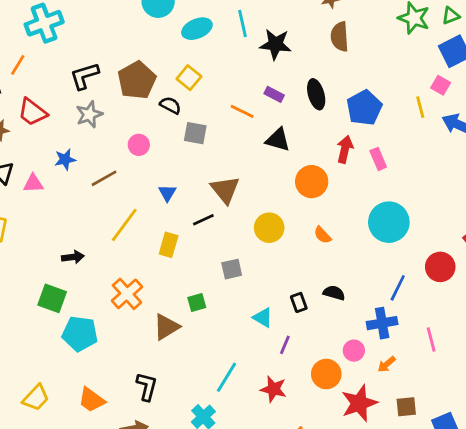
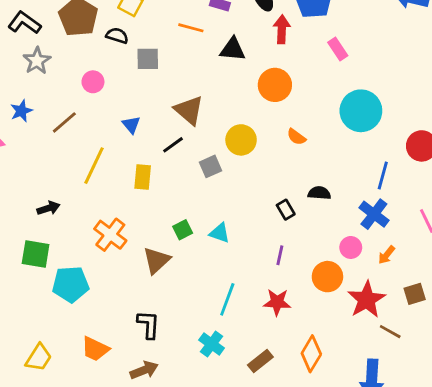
black L-shape: (84, 76) -> (24, 23), turned 64
red arrow: (345, 149) -> (282, 29), moved
gray square: (232, 269) -> (211, 166), moved
cyan triangle: (263, 318) -> (220, 233), moved
blue cross: (382, 323) -> (374, 214), turned -32

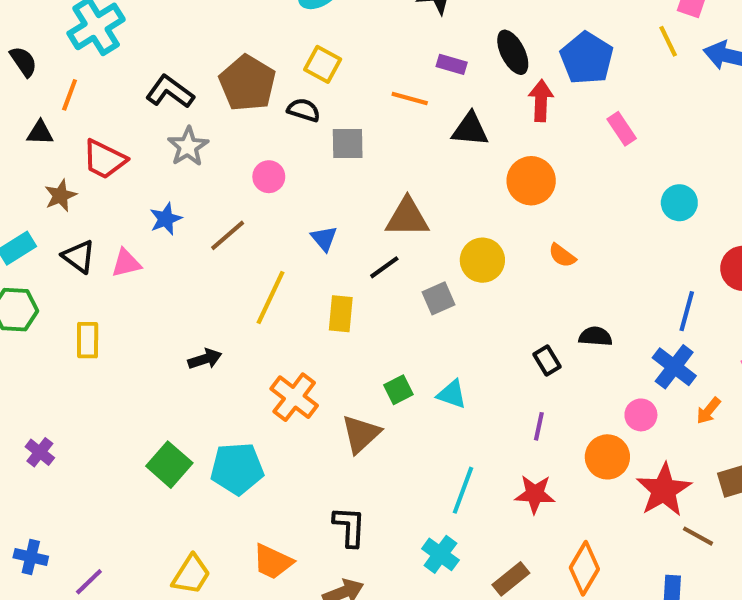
brown triangle: (189, 110) -> (407, 217), turned -40
cyan circle: (361, 111) -> (679, 203), moved, size x0.6
green square: (36, 254) -> (169, 465), moved, turned 32
orange arrow: (387, 255) -> (708, 411), moved

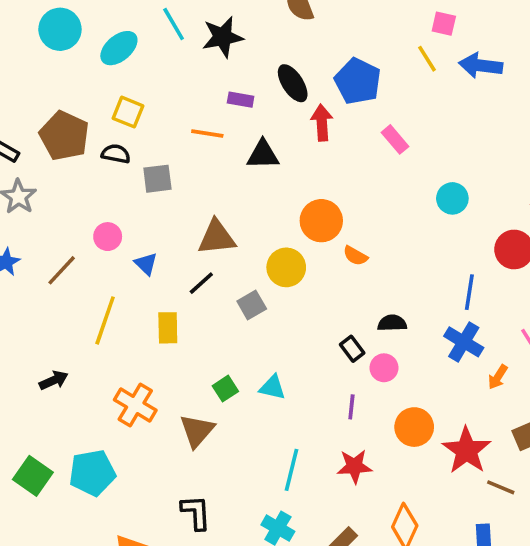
pink circle: (269, 177) -> (108, 237), moved
orange circle: (531, 181) -> (321, 221), moved
pink circle: (641, 415) -> (384, 368), moved

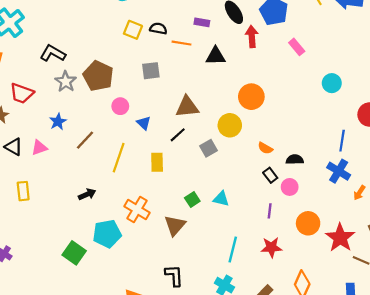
brown pentagon: (64, 136) -> (98, 76), moved
black semicircle: (116, 154) -> (158, 29), moved
orange semicircle: (355, 256) -> (265, 148), moved
brown line: (62, 270) -> (85, 140), moved
cyan pentagon: (92, 473) -> (107, 234), moved

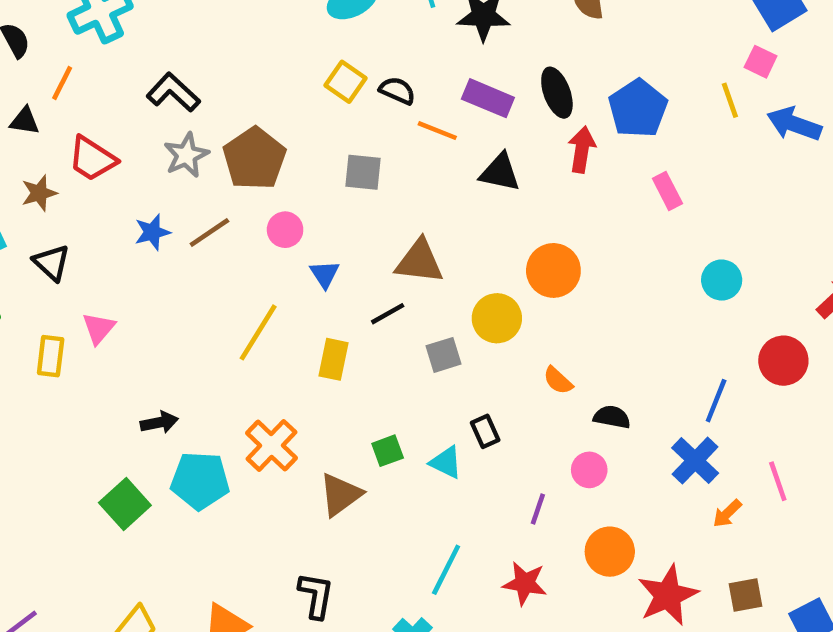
purple rectangle: (202, 22) -> (488, 98), size x1.5
brown line: (85, 140) -> (209, 232), moved
pink triangle: (39, 148) -> (99, 328), moved, turned -42
black rectangle: (270, 175) -> (485, 431), moved
black arrow: (87, 194) -> (159, 422), moved

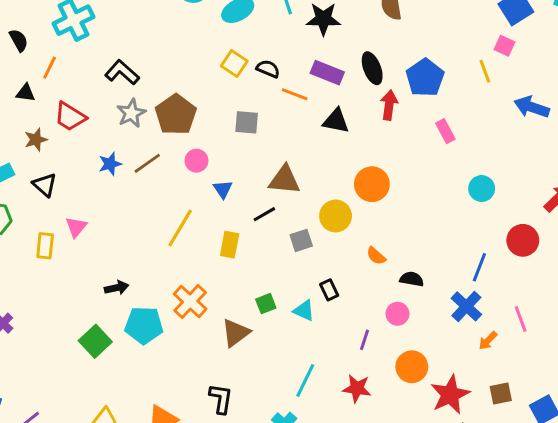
blue arrow: (794, 124) -> (532, 107), moved

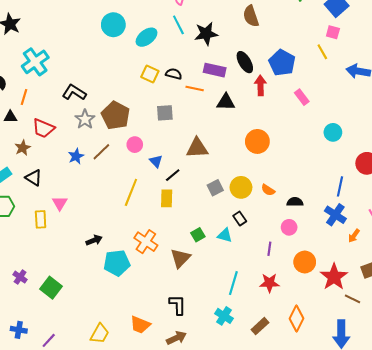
black line: (264, 214) -> (173, 175), moved
yellow circle: (336, 216) -> (241, 187), moved
green square: (95, 341) -> (51, 288), moved

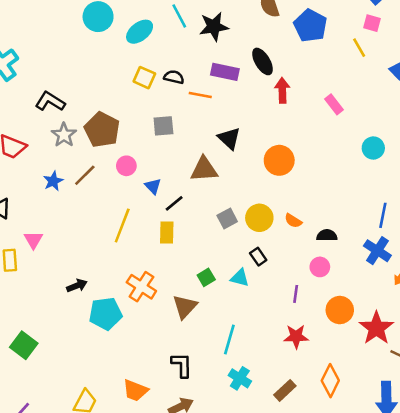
blue pentagon: (282, 63) -> (310, 26), moved
black triangle: (226, 102) -> (229, 138), moved, turned 42
cyan line: (233, 283) -> (229, 339), moved

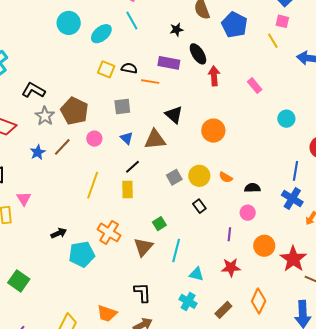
black star: (214, 27) -> (176, 30), moved, size x0.6
blue triangle: (153, 186) -> (127, 138), moved
cyan triangle: (240, 278) -> (196, 274), moved
cyan line: (229, 339) -> (176, 251), moved

